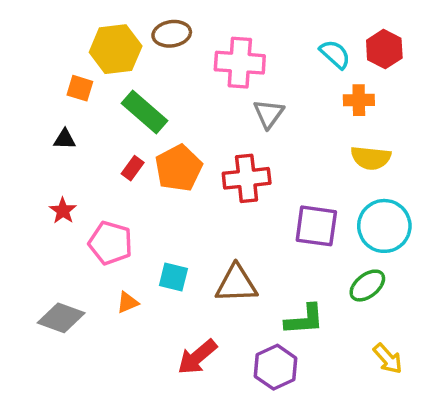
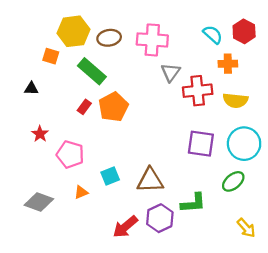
brown ellipse: (172, 34) -> (109, 38), moved
black triangle: (65, 139) -> (31, 89), moved
red cross: (247, 178) -> (198, 91), moved
cyan square: (173, 277) -> (110, 176), turned -36
purple hexagon: (275, 367) -> (160, 218), moved

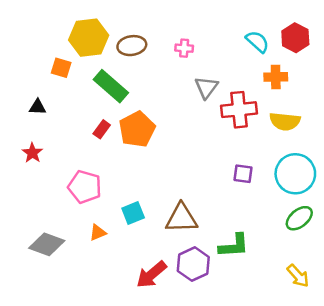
pink cross: (152, 40) -> (184, 48), size x0.5
red star: (40, 134) -> (32, 153), moved
purple square: (201, 144) -> (243, 174), size x0.6
green ellipse: (233, 181) -> (299, 218), moved

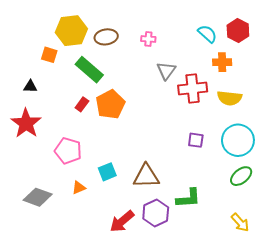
red star: (32, 153) -> (26, 123), size x1.8

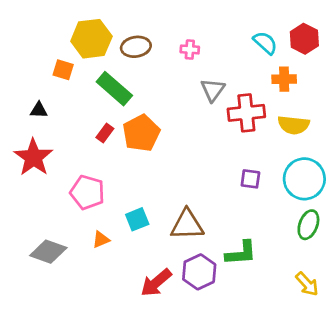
green ellipse: (241, 176) -> (308, 225), turned -30

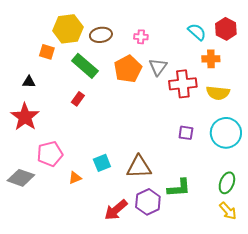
orange pentagon: (141, 133) -> (128, 69), moved
pink pentagon: (87, 192) -> (50, 154), moved, turned -30
green ellipse: (308, 225) -> (227, 183), moved
gray diamond: (48, 252) -> (21, 178), moved

